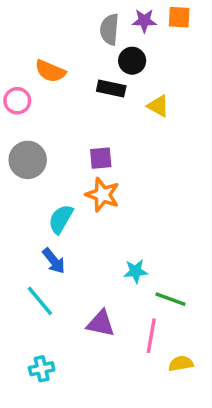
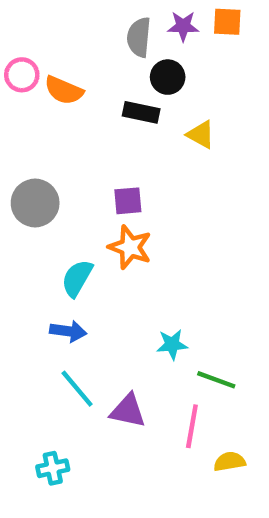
pink circle: (17, 101) -> (22, 75), moved
blue arrow: (54, 261) -> (68, 331), turned -44
cyan line: (40, 301) -> (77, 389), moved

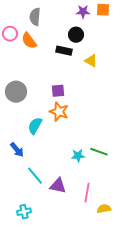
gray semicircle: (139, 37) -> (35, 17), moved
orange semicircle: (64, 90) -> (29, 41), turned 30
blue arrow: (68, 331) -> (17, 150), moved, turned 42
green line: (216, 380) -> (99, 152), moved

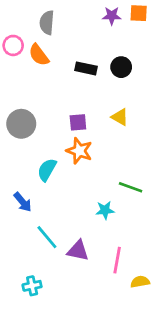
black circle: (76, 35) -> (121, 67), moved
yellow triangle: (91, 61) -> (120, 117), moved
green line: (99, 152) -> (131, 187), moved

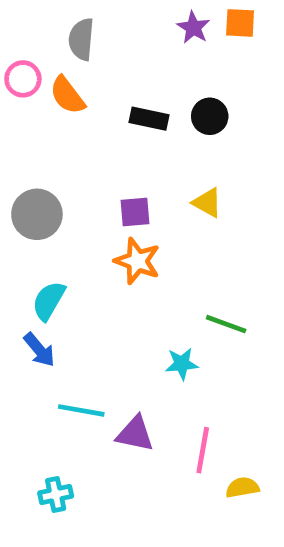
purple star: (112, 16) -> (193, 28), turned 30
cyan semicircle: (47, 170) -> (49, 301), moved
cyan line: (47, 237) -> (81, 410), turned -40

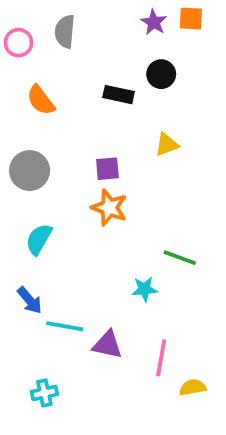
pink circle: (23, 79) -> (18, 43), moved
orange semicircle: (67, 95) -> (41, 100), moved
black circle: (210, 116) -> (161, 74), moved
yellow triangle: (207, 203) -> (167, 145), moved, turned -50
blue arrow: (39, 350) -> (30, 300), moved

